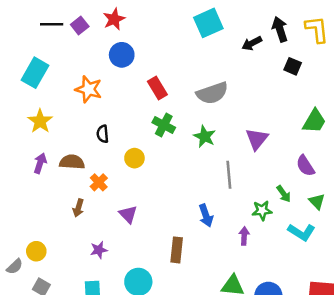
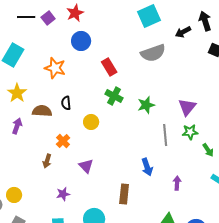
gray semicircle: (212, 93) -> (153, 53), moved
green star: (205, 136) -> (146, 105), turned 30
brown semicircle: (72, 162) -> (42, 111), moved
green star: (262, 210) -> (190, 132), moved

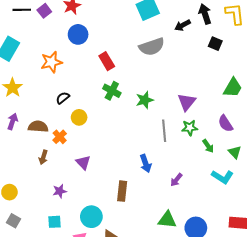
orange star: (55, 68) -> (51, 62), turned -30
black semicircle: (66, 103) -> (63, 98), turned 56
brown semicircle: (42, 111) -> (38, 127), moved
yellow circle: (91, 122) -> (79, 117), moved
purple arrow: (177, 183) -> (176, 180), turned -144

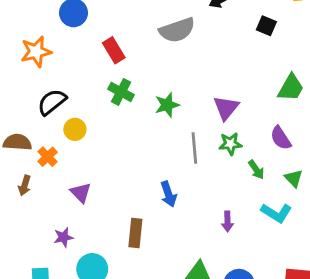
black semicircle: (63, 98) -> (52, 102), size x1.5
purple arrow: (176, 180) -> (227, 221), moved, turned -40
purple star: (60, 191) -> (63, 237), moved

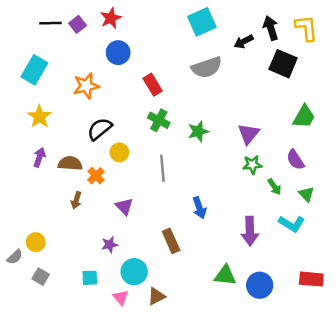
black square: (266, 26) -> (283, 64), size x1.6
gray line: (194, 148) -> (162, 168), moved
purple arrow: (227, 221) -> (250, 231), size x1.6
brown rectangle: (135, 233) -> (171, 241), turned -30

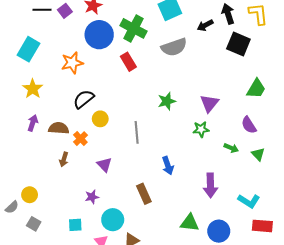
blue circle: (118, 53) -> (99, 35), size x1.4
green cross: (159, 120) -> (133, 28), moved, size x1.4
green star: (252, 165) -> (201, 129), moved
green arrow: (274, 187) -> (231, 148), turned -32
cyan L-shape: (292, 224) -> (249, 201), moved

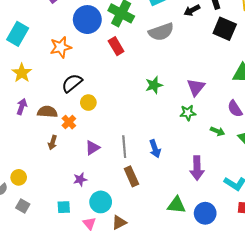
gray line: (137, 132) -> (124, 147), moved
purple triangle: (104, 165) -> (92, 148), turned 42

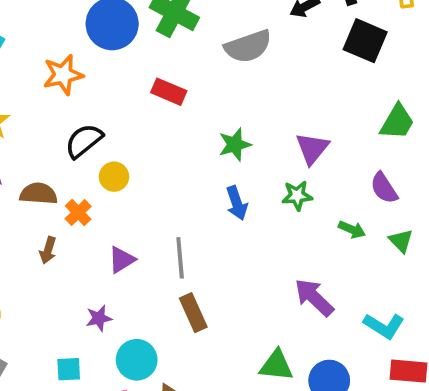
red rectangle: (116, 46) -> (169, 92), moved, turned -36
blue arrow: (155, 149) -> (237, 203), moved
purple arrow: (197, 168) -> (314, 297), turned 135

